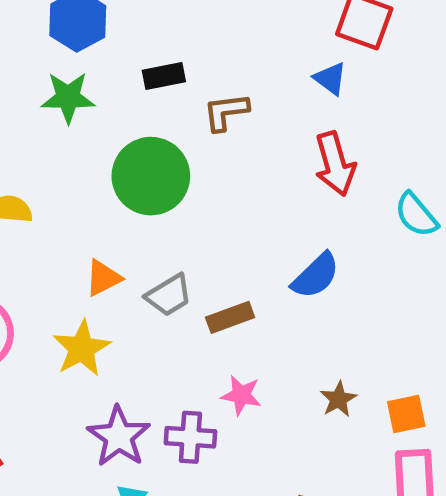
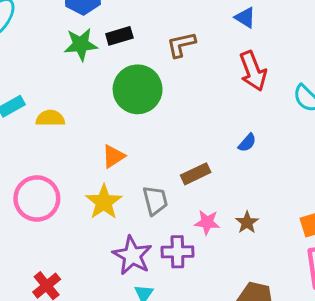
black rectangle: (164, 76) -> (119, 36), moved
blue semicircle: (316, 276) -> (247, 143), size x0.6
gray trapezoid: (169, 295) -> (155, 200), moved, turned -68
brown star: (338, 399) -> (247, 222), moved

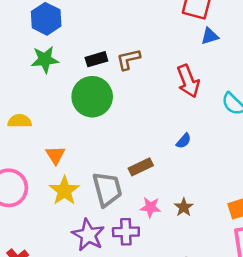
blue triangle: (245, 18) -> (210, 36), moved, turned -48
black rectangle: (119, 36) -> (96, 59), moved
orange triangle: (113, 156) -> (55, 155), moved, turned -30
gray trapezoid: (155, 200) -> (107, 189), size x1.4

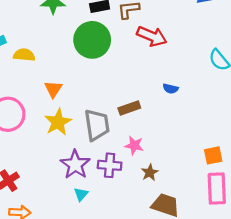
red arrow: (188, 81) -> (152, 36), moved, turned -52
blue semicircle: (184, 141) -> (171, 89), turned 56
brown star: (184, 207) -> (150, 172), moved

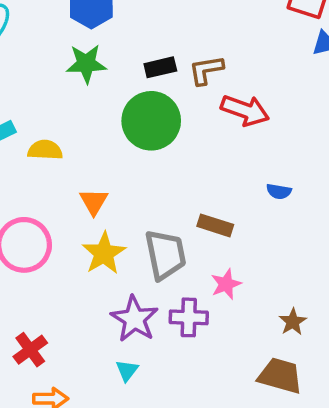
brown rectangle: (129, 108) -> (215, 225), turned 40
pink star: (134, 145) -> (226, 284), turned -30
brown star: (150, 172) -> (293, 322), moved
cyan triangle: (81, 194) -> (127, 371), moved

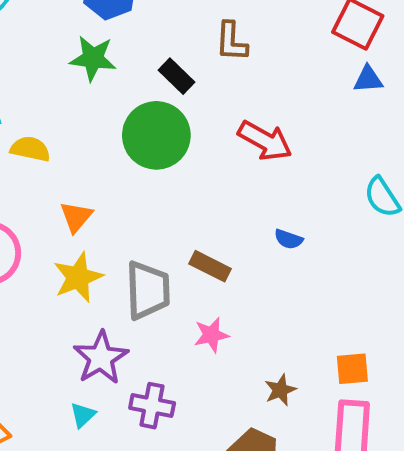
black rectangle: (160, 67) -> (177, 76), turned 48
brown L-shape: (206, 70) -> (231, 42), moved, turned -87
purple cross: (189, 317) -> (152, 406), moved

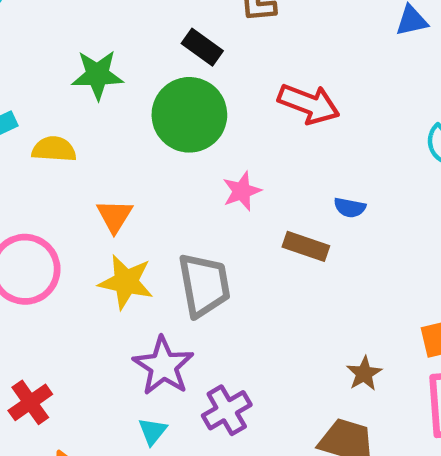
green star: (93, 58) -> (97, 75), moved
brown rectangle: (210, 266) -> (306, 246), moved
yellow star: (78, 277) -> (126, 282), turned -30
pink star: (211, 335) -> (242, 191), moved
purple cross: (152, 406) -> (227, 410), turned -33

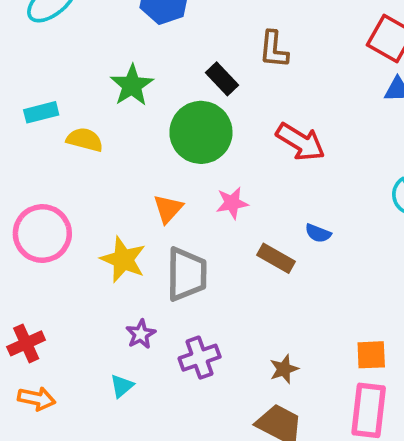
green star: (97, 75) -> (132, 85), turned 30
orange triangle: (115, 216) -> (168, 209), moved
purple star: (163, 366) -> (141, 334), size x0.6
brown star: (364, 373) -> (284, 369), moved
purple cross: (227, 410) -> (200, 358), moved

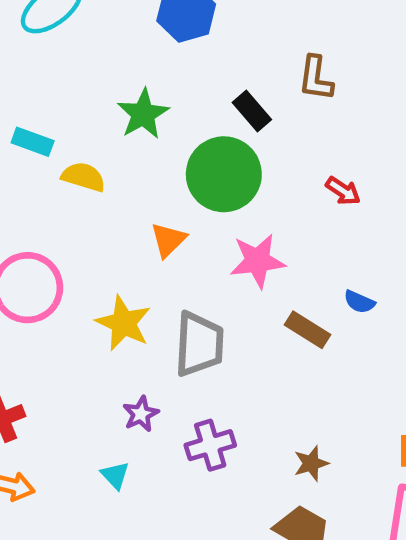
cyan rectangle: (41, 112) -> (33, 142), turned 32
red arrow: (300, 142) -> (343, 191), size x0.6
pink star: (232, 203) -> (257, 261), size x1.4
orange triangle: (168, 209) -> (168, 240), moved
cyan triangle: (122, 386) -> (115, 475), turned -35

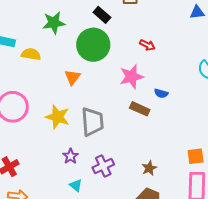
green star: (143, 114) -> (54, 23), turned 30
pink star: (257, 261) -> (131, 77), moved
cyan triangle: (115, 475) -> (76, 185), moved

